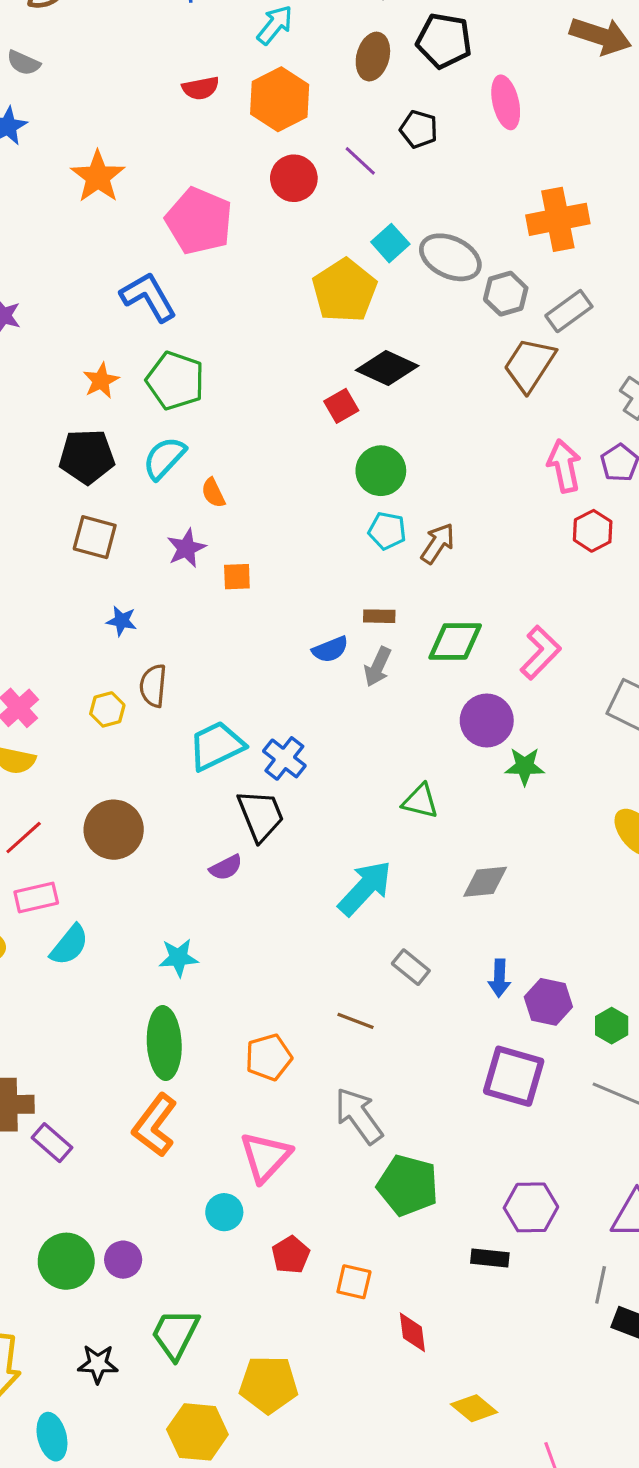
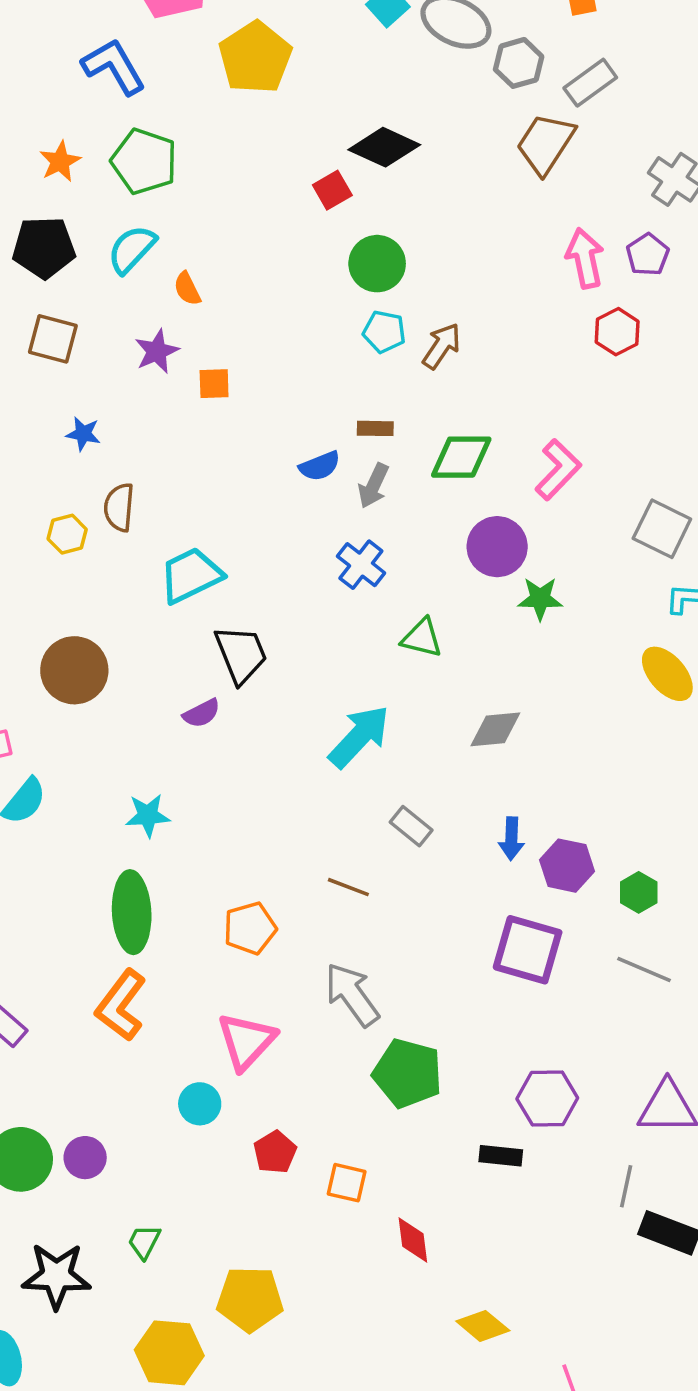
yellow pentagon: (344, 290) -> (255, 58), moved
blue cross: (284, 758) -> (361, 565), moved
green trapezoid: (175, 1334) -> (144, 1242), size x0.6
black star: (98, 1364) -> (56, 1276), size x1.5

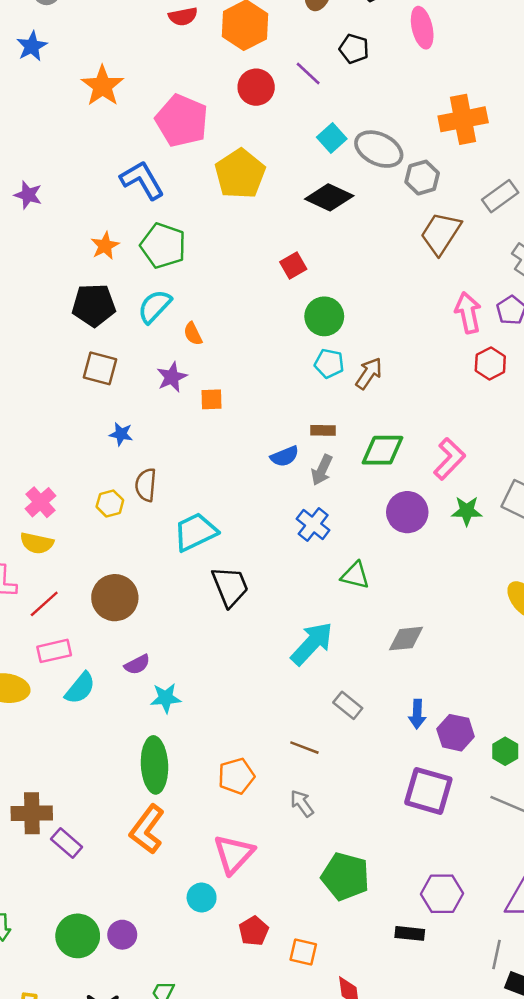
gray rectangle: (590, 83) -> (500, 196), moved
black diamond: (384, 147) -> (329, 197), moved
green star: (540, 599) -> (467, 511), moved
purple semicircle: (202, 713) -> (137, 665), moved
gray arrow: (352, 995) -> (302, 803), moved, size x0.6

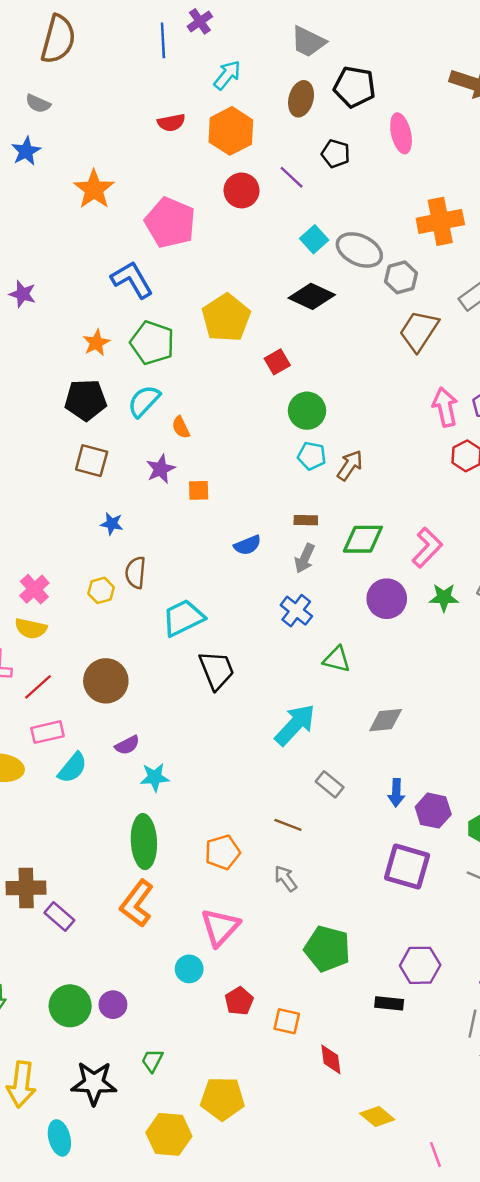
yellow pentagon: (240, 174) -> (226, 318), moved
blue semicircle: (285, 456) -> (247, 545), moved

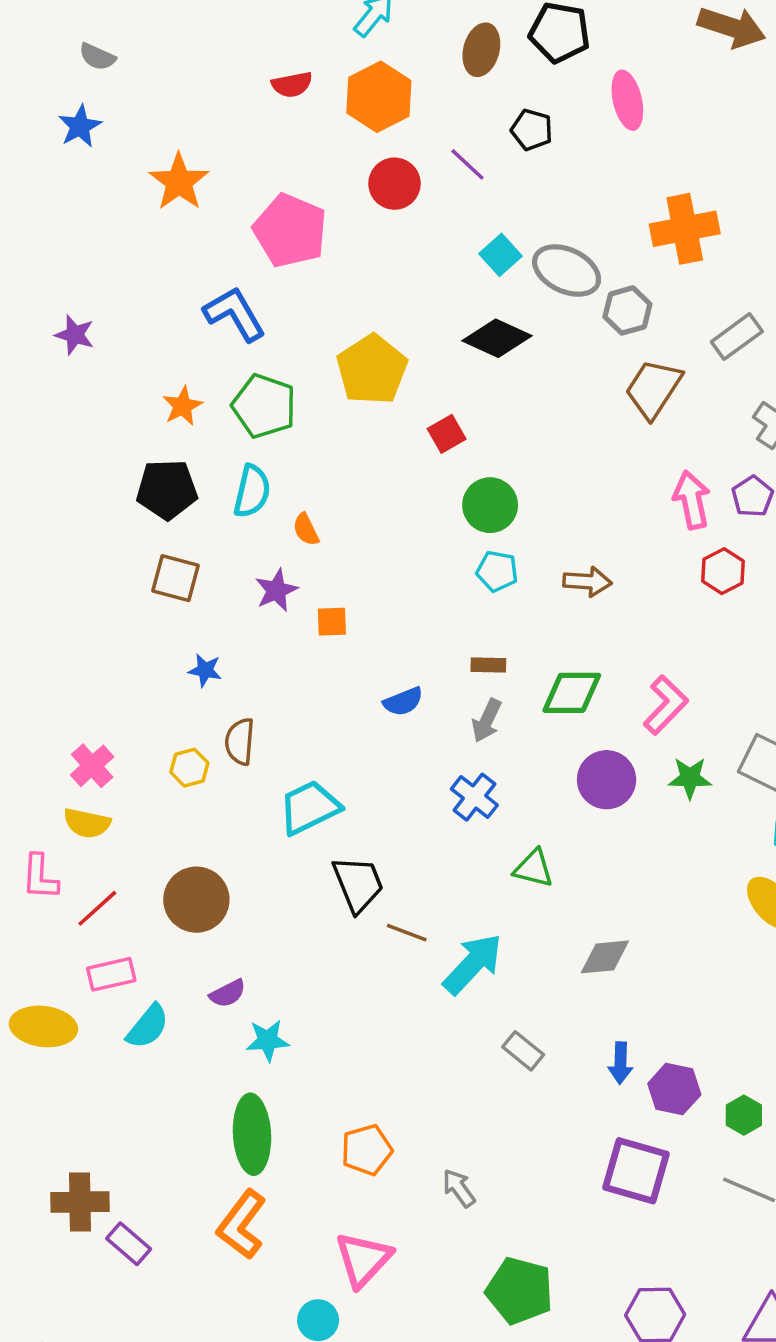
cyan semicircle: (144, 401) -> (252, 491), turned 150
brown arrow: (350, 465) -> (587, 582), moved, turned 60
brown line: (288, 825) -> (407, 933), moved

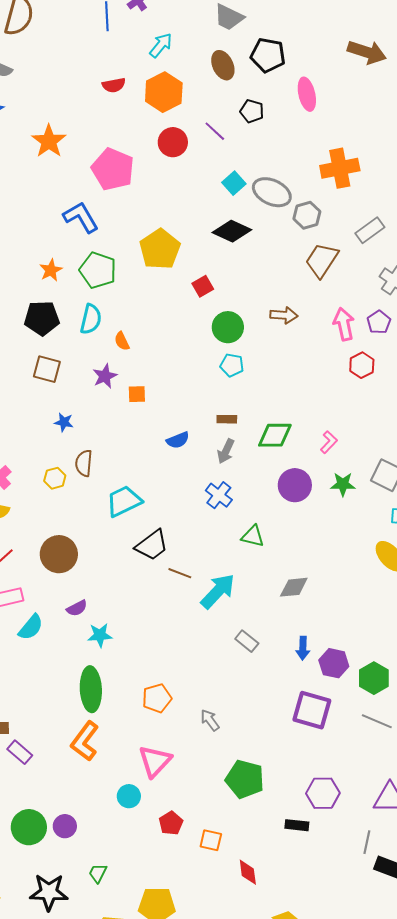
brown ellipse: (481, 50) -> (223, 65), turned -40
brown arrow: (587, 582) -> (284, 315), moved
pink L-shape: (666, 705) -> (329, 442), size x0.7
black trapezoid: (358, 884) -> (152, 545), turned 75
green hexagon: (744, 1115) -> (374, 678), size x1.4

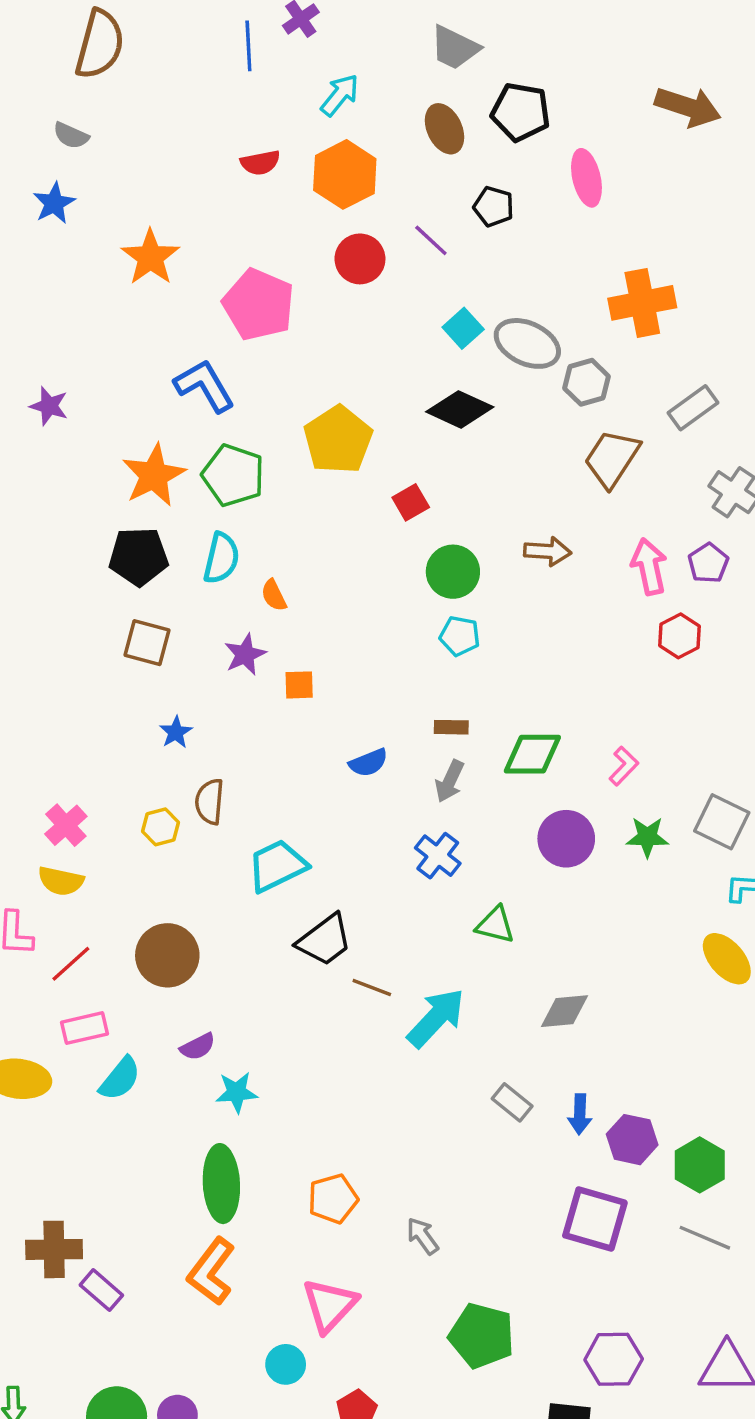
orange star: (51, 270) -> (154, 475), size x1.6
blue star: (64, 422) -> (176, 732), turned 30
gray rectangle: (247, 641) -> (512, 1102), moved

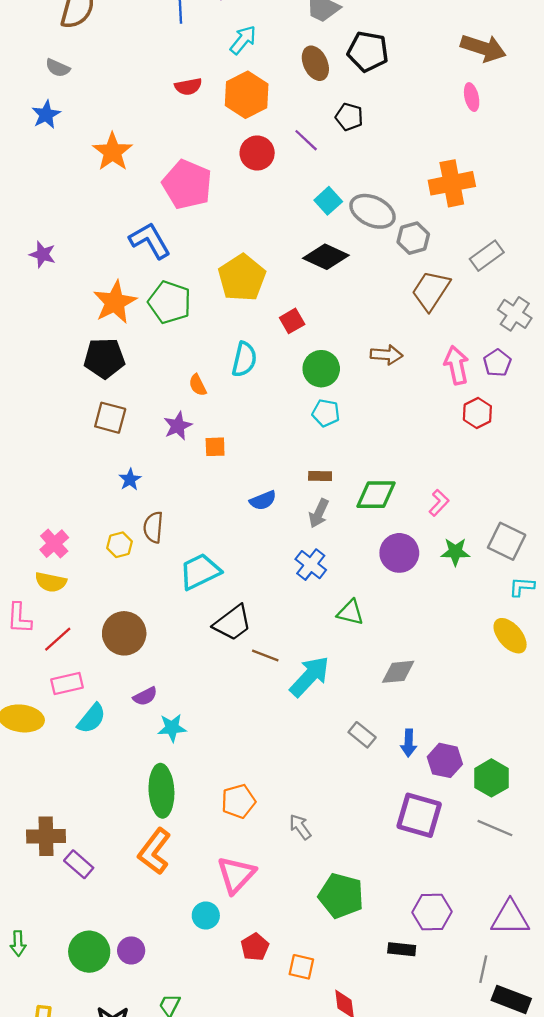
pink ellipse: (586, 178) -> (472, 97), moved, size x0.7
cyan semicircle: (221, 558) -> (244, 359), moved

